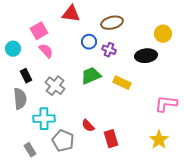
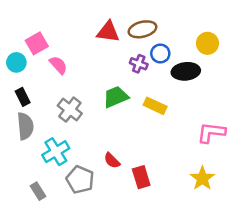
red triangle: (71, 14) -> (108, 32), moved
pink square: (39, 31) -> (37, 43), moved
blue circle: (89, 42) -> (160, 54), moved
black rectangle: (26, 76) -> (23, 97), moved
cyan cross: (44, 119) -> (56, 152), turned -30

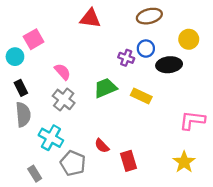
brown ellipse: (142, 29) -> (149, 16), moved
red triangle: (108, 32) -> (90, 18), moved
pink semicircle: (58, 65) -> (62, 72), moved
cyan cross: (56, 152) -> (51, 138), turned -30

